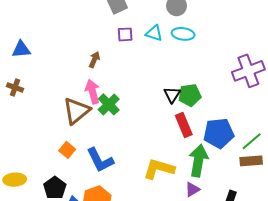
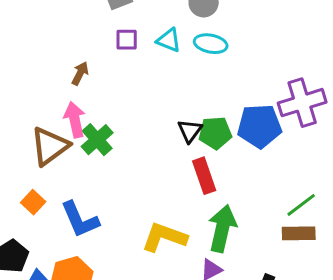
blue pentagon: (219, 133) -> (259, 126), moved

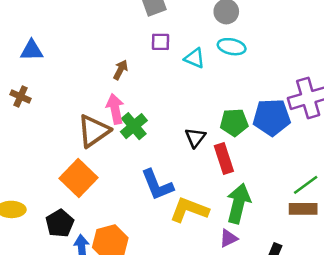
cyan triangle: (169, 40) -> (195, 58), moved
black triangle: (190, 131) -> (195, 138), moved
orange square: (33, 202) -> (79, 178), size x1.8
blue L-shape: (80, 220) -> (157, 185), moved

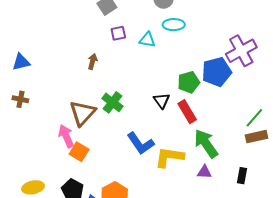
pink arrow: (115, 109) -> (66, 136), moved
orange square: (79, 178) -> (79, 152), size x0.7
green arrow: (238, 203) -> (206, 144), turned -36
purple triangle: (228, 238) -> (204, 172), turned 42

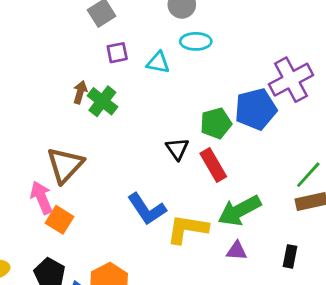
green cross: (112, 102) -> (102, 101), moved
green arrow: (206, 144) -> (239, 211), turned -84

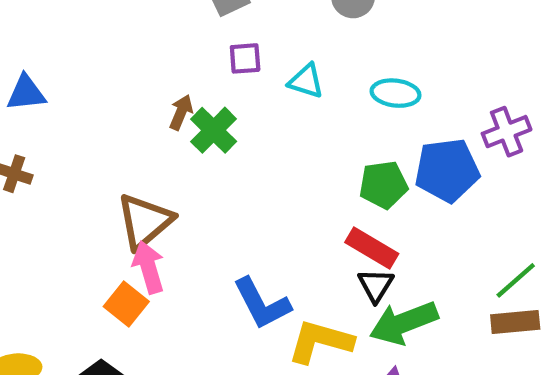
cyan ellipse: (196, 41) -> (396, 93), moved
purple cross: (291, 80) -> (507, 132), size x0.7
black triangle: (177, 149) -> (376, 285), moved
red rectangle: (213, 165) -> (372, 248), turned -36
pink arrow: (41, 198) -> (149, 267), moved

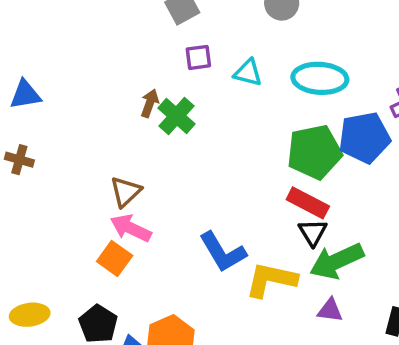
cyan ellipse: (396, 93) -> (320, 78), size x1.4
green pentagon: (383, 185) -> (314, 152), size x1.4
brown triangle: (145, 221) -> (126, 192), size x0.7
pink arrow: (149, 267) -> (131, 228), turned -45

